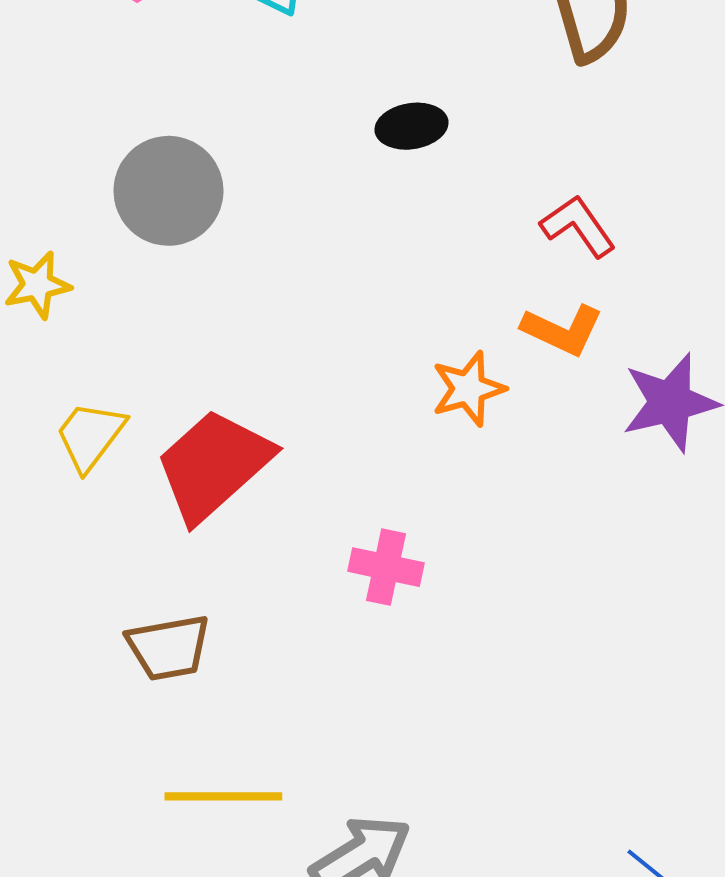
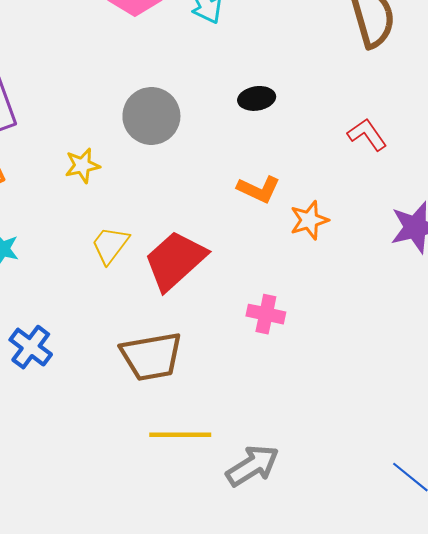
black ellipse: (411, 126) -> (257, 98), moved
orange L-shape: (562, 330) -> (259, 189), moved
brown trapezoid: (168, 647) -> (151, 356), size x1.4

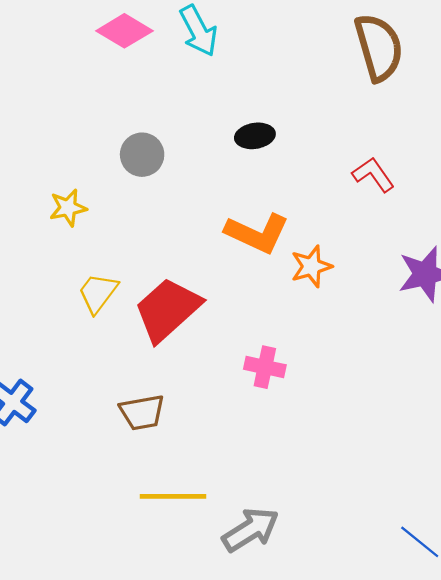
gray circle: (151, 116) -> (142, 155), size x0.7
orange L-shape: (259, 189) -> (257, 233), size x1.4
brown trapezoid: (151, 356) -> (142, 412), size x0.7

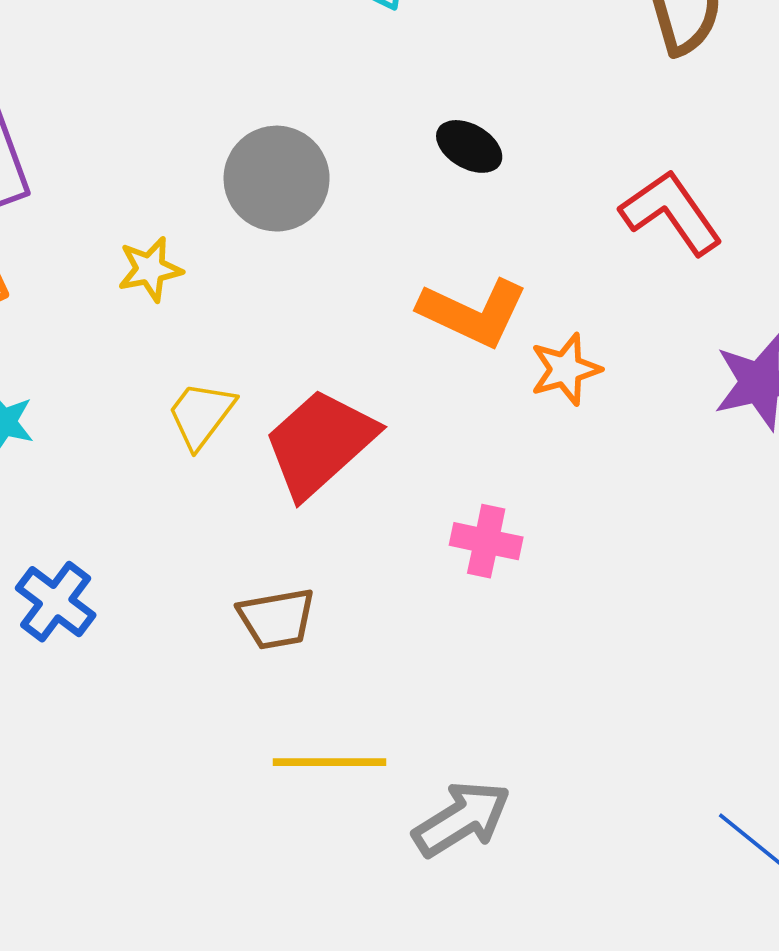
black ellipse: (255, 136) -> (469, 146), turned 39
gray circle: (142, 155) -> (277, 179), size x1.4
red L-shape: (373, 175) -> (671, 213), size x1.4

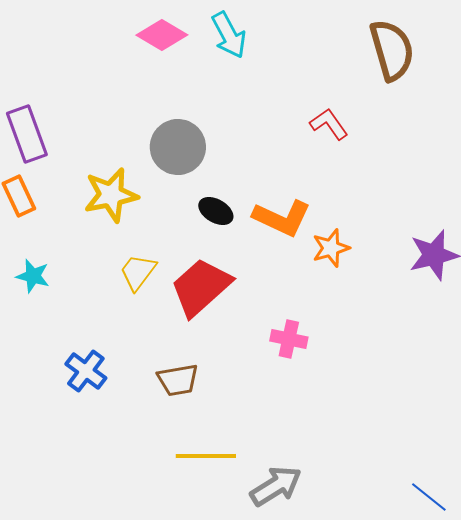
black ellipse: (469, 146) -> (216, 211), moved
red L-shape: (671, 213) -> (329, 124), moved, size x0.7
yellow star: (150, 269) -> (111, 195), size x1.6
blue cross: (56, 602) -> (86, 371), moved

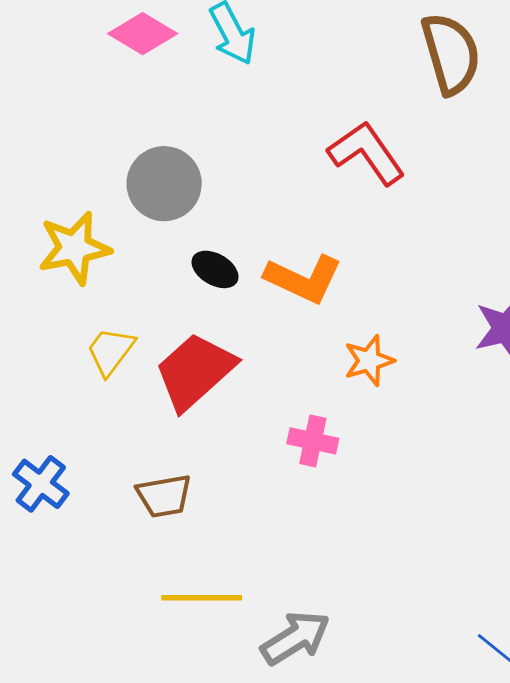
red L-shape: (329, 124) -> (366, 153), size x1.5
orange star: (331, 248) -> (369, 361), moved

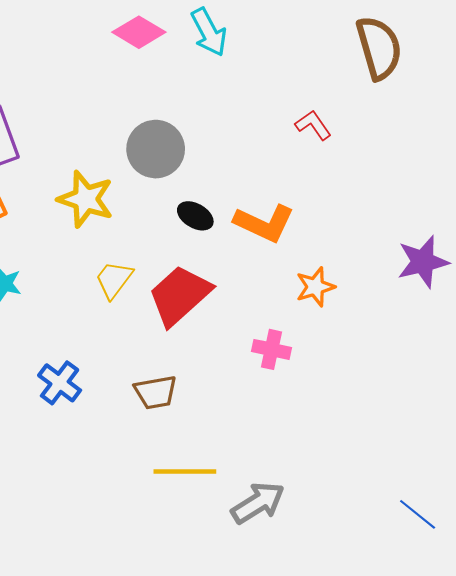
red L-shape: (366, 153) -> (313, 125), size x0.6
yellow star: (74, 248) -> (86, 199), turned 30

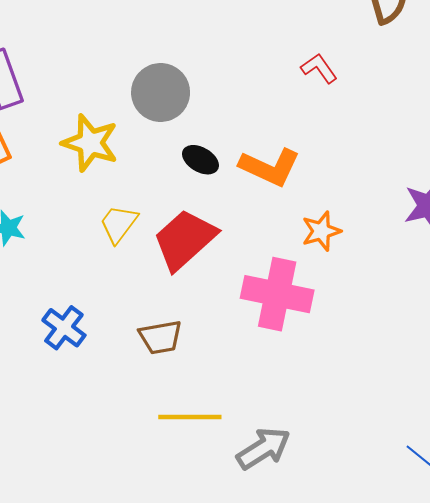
pink cross: (271, 349) -> (277, 294), size x1.8

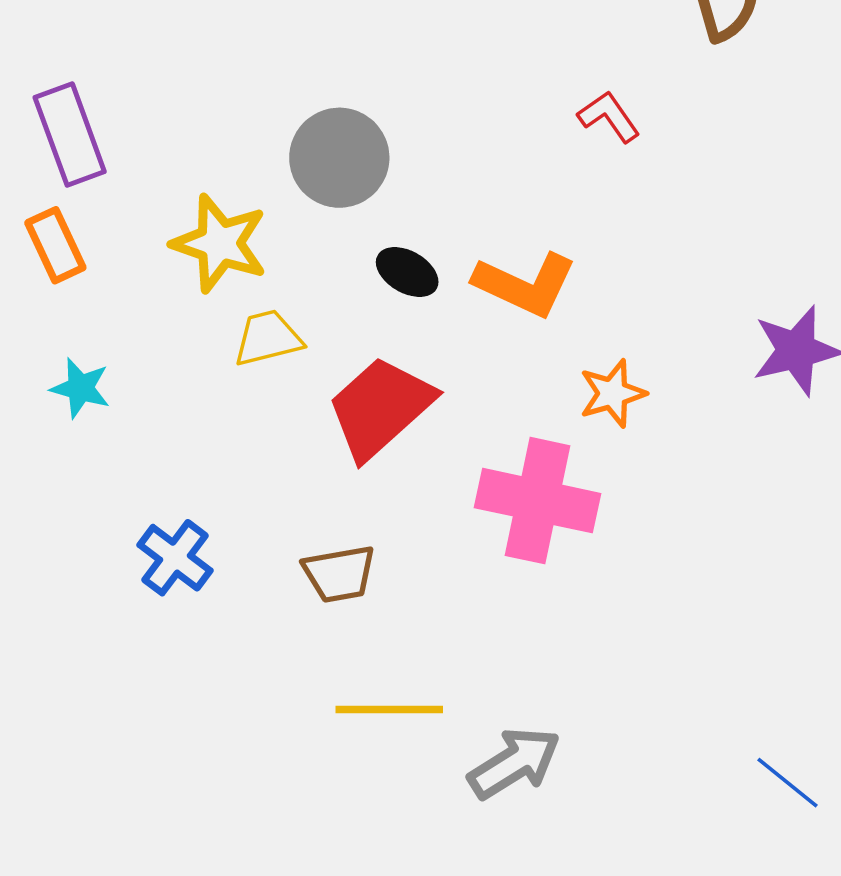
yellow trapezoid: (119, 224) -> (268, 338), moved, turned 39

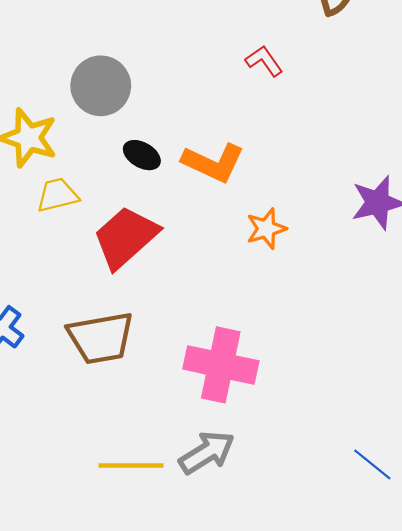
pink cross: (537, 501) -> (221, 365), moved
brown trapezoid: (339, 574) -> (101, 338), size x1.5
yellow line: (389, 709) -> (131, 466), moved

